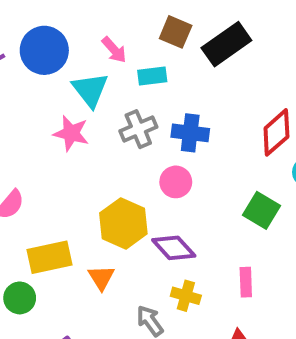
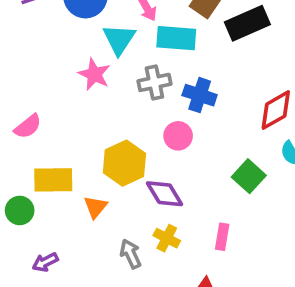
cyan rectangle: (152, 76) -> (176, 38), size x1.5

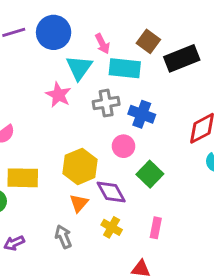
green square: (249, 176) -> (150, 174), moved
orange triangle: (95, 207) -> (79, 203), moved
gray arrow: (131, 254) -> (63, 237), moved

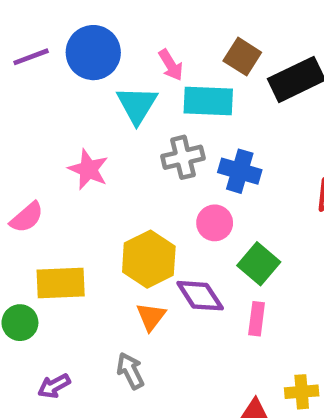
pink star: (58, 95) -> (88, 169), moved
yellow cross: (112, 227) -> (302, 392), moved, turned -30
pink rectangle: (156, 228) -> (257, 319), moved

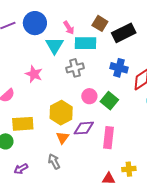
blue cross: (240, 171) -> (119, 68), moved
green square: (259, 264) -> (109, 101), moved
purple diamond: (200, 296) -> (84, 128), turned -60
pink rectangle: (257, 319) -> (109, 138), size x1.5

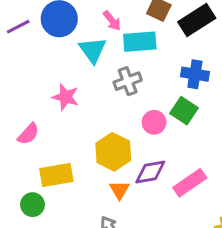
green square: (109, 101) -> (184, 111), moved
pink rectangle: (109, 138) -> (190, 183), turned 55

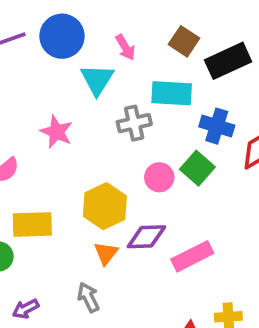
cyan rectangle: (140, 42) -> (172, 93), moved

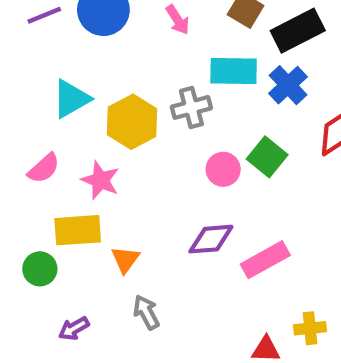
cyan triangle: (97, 80) -> (71, 99), moved, turned 30
blue cross: (217, 126) -> (288, 85), moved, turned 32
pink star: (56, 132) -> (100, 180), moved
yellow hexagon: (105, 206) -> (132, 122), moved
orange triangle: (106, 253) -> (125, 259), moved

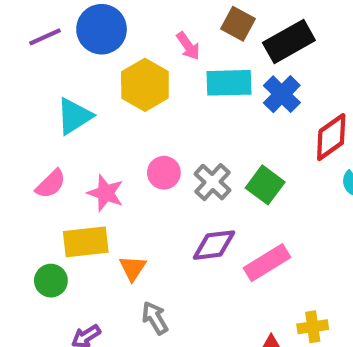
pink arrow: (178, 20) -> (188, 46), moved
gray cross: (191, 107) -> (212, 182), moved, turned -30
yellow hexagon: (132, 122) -> (145, 85), moved
green square: (267, 157) -> (265, 185), moved
pink circle: (223, 169) -> (164, 173), moved

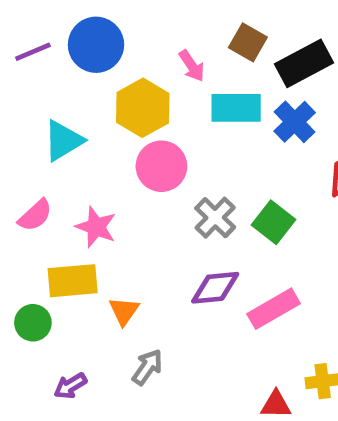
pink circle: (164, 173) -> (161, 166), moved, size x1.4
gray arrow: (155, 318) -> (147, 367), turned 64

